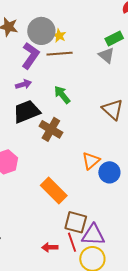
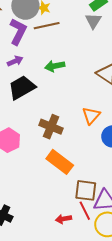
gray triangle: (107, 55) -> (93, 21), turned 30
green arrow: (62, 95) -> (55, 66), turned -54
brown cross: (51, 129) -> (51, 127), moved
orange triangle: (91, 161) -> (91, 116), moved

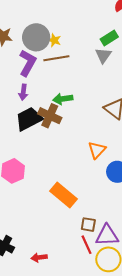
purple arrow: (15, 61) -> (23, 92), turned 119
brown cross: (51, 127) -> (50, 116), moved
brown square: (86, 190) -> (88, 225), size x0.7
red arrow: (64, 219) -> (39, 258), moved

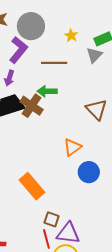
yellow star: (54, 40) -> (71, 35), moved
brown line: (56, 58) -> (54, 63), moved

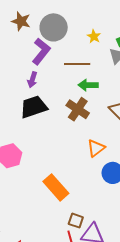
green arrow: (47, 91) -> (88, 85), moved
brown cross: (32, 106) -> (78, 109), moved

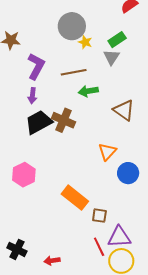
gray circle: (54, 27) -> (72, 26), moved
brown cross: (78, 109) -> (64, 120), moved
brown square: (76, 221) -> (99, 216), moved

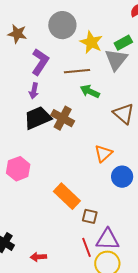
gray circle: (72, 26) -> (62, 25), moved
yellow star: (85, 42) -> (91, 42), size x1.6
gray triangle: (112, 57) -> (116, 60), size x1.4
green arrow: (88, 91) -> (90, 91), turned 30

